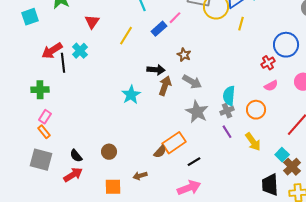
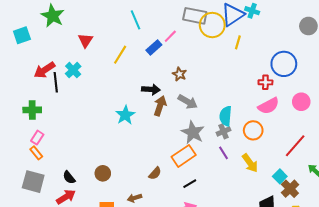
red cross: (268, 63) -> (265, 82), turned 32
pink semicircle: (271, 86) -> (269, 106), size x1.5
orange rectangle: (174, 143) -> (184, 156), moved

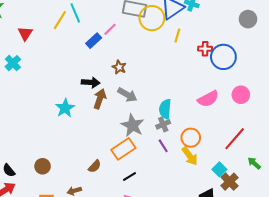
yellow line: (120, 55) -> (60, 20), moved
red cross: (265, 82) -> (205, 49), moved
orange circle: (253, 130) -> (191, 138), moved

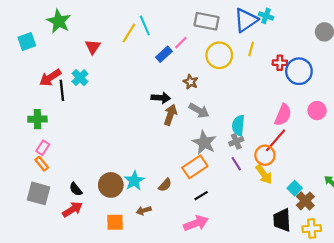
yellow circle: (152, 18) -> (219, 55), moved
pink semicircle: (208, 99) -> (283, 115), turned -40
cyan star: (65, 108) -> (134, 181), moved
red line: (235, 139) -> (276, 140), moved
brown circle: (43, 166) -> (111, 185), size x1.5

